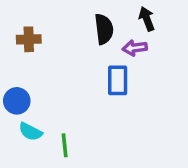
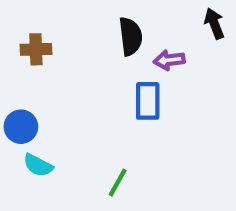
black arrow: (147, 19) -> (214, 24), moved
green line: (65, 145) -> (118, 183), moved, turned 35

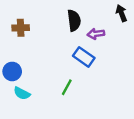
blue rectangle: (148, 101) -> (84, 57), turned -55
green line: (118, 183) -> (67, 87), moved

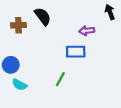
black semicircle: (74, 20) -> (43, 16), moved, turned -30
blue rectangle: (84, 57) -> (76, 52), turned -36

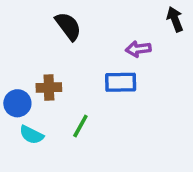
brown cross: (18, 25) -> (49, 88), moved
green line: (60, 79) -> (80, 126), moved

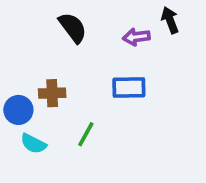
black arrow: (175, 19) -> (170, 20), moved
purple arrow: (138, 49) -> (136, 37), moved

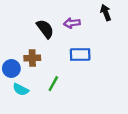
black semicircle: (73, 28) -> (45, 29), moved
purple arrow: (136, 37) -> (72, 23), moved

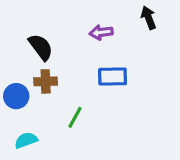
black semicircle: (45, 29) -> (41, 47), moved
cyan semicircle: (21, 89) -> (26, 140), moved, turned 133

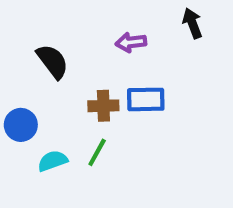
brown cross: (46, 81) -> (103, 106), moved
cyan semicircle: (26, 140) -> (53, 161), moved

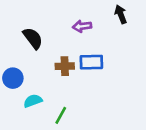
green line: (97, 152) -> (61, 115), moved

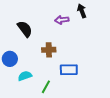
black arrow: (121, 14) -> (82, 11), moved
blue rectangle: (91, 62) -> (69, 70), moved

